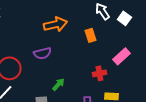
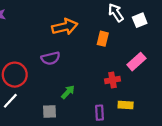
white square: (124, 18) -> (140, 20), turned 32
orange rectangle: (90, 35) -> (103, 39), turned 32

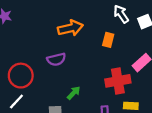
red cross: (113, 80) -> (118, 81), size x1.6

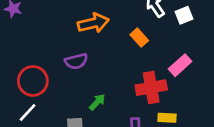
orange rectangle: (108, 40) -> (139, 38), turned -56

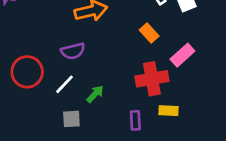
orange rectangle: (139, 38) -> (149, 33), moved
white line: (28, 113) -> (65, 84), moved

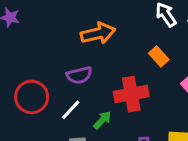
red cross: (152, 79) -> (131, 94), moved

